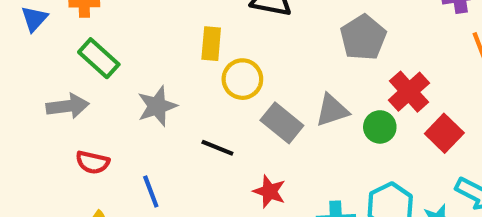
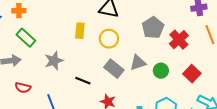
yellow circle: (242, 79) -> (109, 39), moved
red cross: (409, 92) -> (179, 40), moved

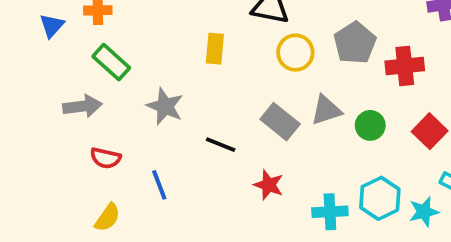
yellow circle: (109, 39) -> (295, 53), moved
red cross: (179, 40) -> (405, 66), turned 36
gray star: (54, 61) -> (165, 106), turned -30

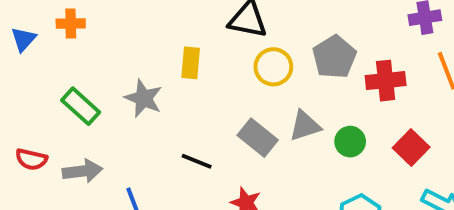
green rectangle: (111, 62) -> (81, 106), moved
gray arrow: (82, 106) -> (83, 171), moved
gray star: (165, 106) -> (144, 98), moved
red semicircle: (106, 158) -> (31, 159), moved

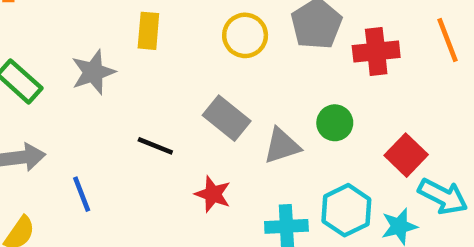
gray star: (144, 98) -> (93, 72), turned 30
gray triangle: (305, 126) -> (282, 146), moved
red square: (411, 147) -> (406, 155), moved

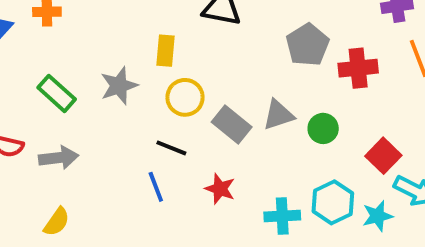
yellow circle: (245, 35) -> (185, 97), moved
gray triangle: (282, 146) -> (278, 115), moved
blue line: (82, 194) -> (156, 187), moved

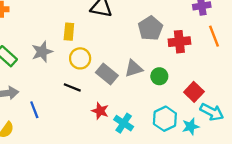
blue line: (156, 187) -> (34, 110), moved
cyan cross: (282, 216) -> (124, 123), moved, turned 36

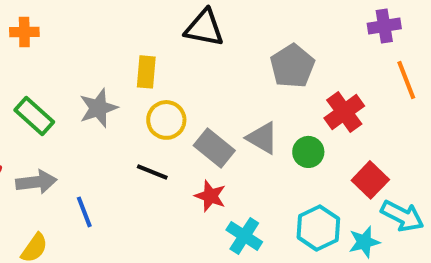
red cross: (179, 42) -> (344, 112), moved, turned -30
gray triangle: (134, 68) -> (262, 138), turned 48
red star: (100, 111) -> (210, 196), moved

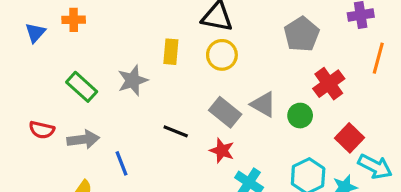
gray pentagon: (292, 66) -> (302, 34), moved
orange line: (406, 80) -> (378, 58), turned 36
yellow circle: (166, 120) -> (222, 55), moved

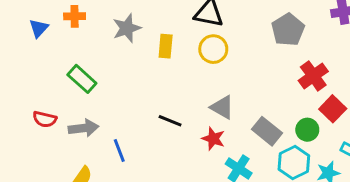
gray star: (133, 80) -> (127, 28), moved
gray triangle: (263, 104) -> (222, 107), moved
gray rectangle: (225, 112) -> (267, 131), moved
green circle: (300, 116) -> (307, 130), moved
red square: (349, 138) -> (333, 109), moved

